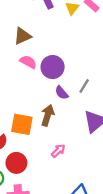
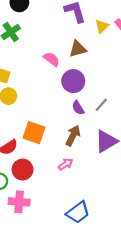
brown triangle: (22, 36) -> (78, 49), moved
pink semicircle: (28, 62) -> (52, 59), moved
brown arrow: (48, 115) -> (73, 136), moved

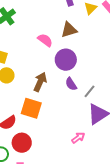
gray line: (101, 105) -> (90, 91), moved
brown arrow: (73, 136) -> (40, 82), moved
pink arrow: (66, 164) -> (78, 138), moved

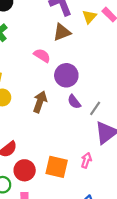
brown triangle: (69, 30) -> (62, 32), moved
orange square: (31, 108) -> (57, 167), moved
pink arrow: (78, 138) -> (86, 160), turned -32

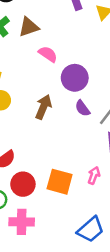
brown triangle: (62, 32) -> (29, 27), moved

